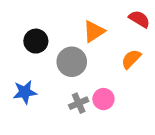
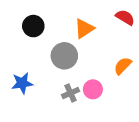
black circle: (36, 41) -> (33, 26), moved
orange semicircle: (131, 59) -> (123, 66), moved

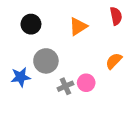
red semicircle: (125, 17) -> (116, 16), turned 48
gray circle: (64, 56) -> (46, 61), moved

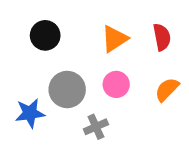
red semicircle: (116, 16) -> (162, 37), moved
pink circle: (86, 83) -> (116, 84), moved

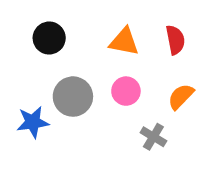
orange triangle: (115, 39) -> (124, 42), turned 44
gray cross: (96, 127) -> (153, 137), moved, turned -35

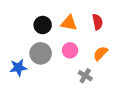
black circle: (49, 38) -> (43, 25), moved

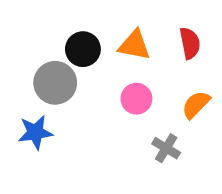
gray circle: (41, 53) -> (55, 83), moved

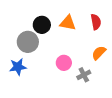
pink circle: (136, 99) -> (64, 63), moved
gray cross: (166, 148) -> (84, 75), turned 32

